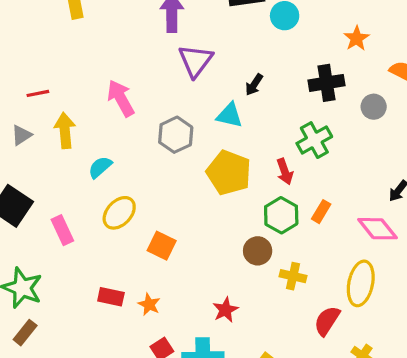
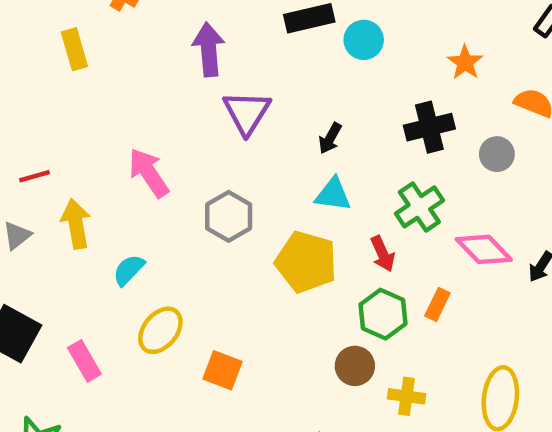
cyan triangle: (230, 115) -> (333, 194), moved
pink diamond: (377, 229) -> (484, 249), moved

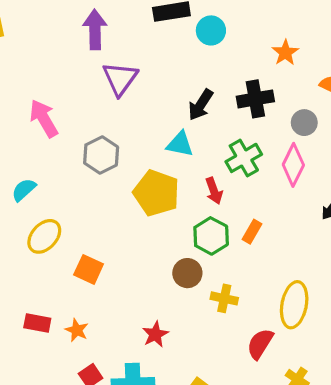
black arrow: (330, 138) -> (201, 105), moved, size x1.4
pink diamond: (484, 249) -> (293, 165), moved, turned 66

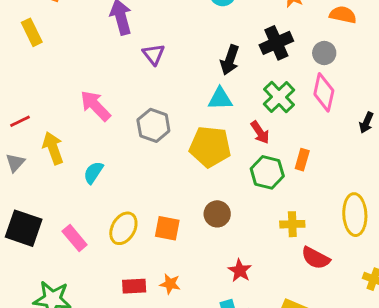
purple triangle: (120, 79) -> (154, 54), size x0.7
yellow ellipse: (44, 236) -> (123, 228), moved
brown circle: (187, 273) -> (217, 214), moved
red semicircle: (260, 344) -> (316, 258), moved, turned -80

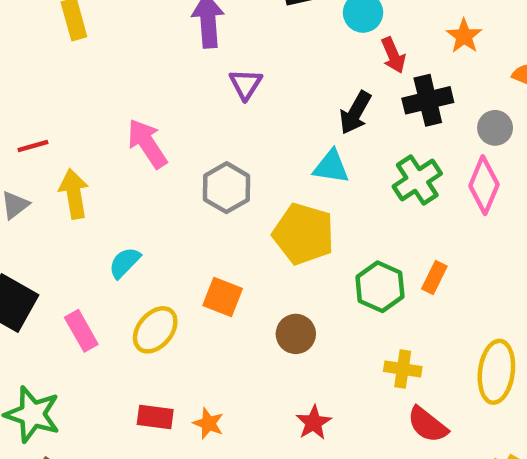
red arrow: (260, 132) -> (393, 55), moved
cyan semicircle: (93, 173) -> (125, 263), moved
orange square: (167, 228) -> (223, 297), moved

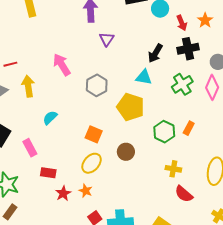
red arrow: (393, 55) -> (182, 23), moved
yellow ellipse: (155, 330) -> (92, 163), moved
red rectangle: (155, 417) -> (48, 173), moved
red star: (314, 423) -> (63, 193), moved

